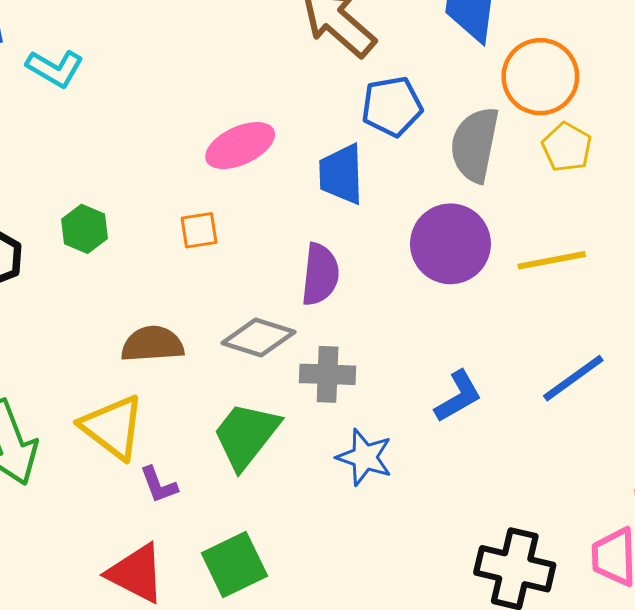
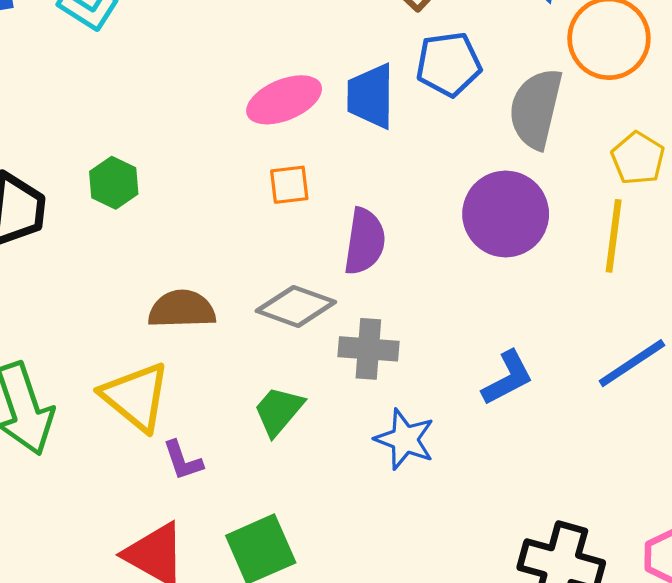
yellow pentagon: (567, 147) -> (638, 158), moved
blue trapezoid: (341, 174) -> (371, 96), moved
orange square: (199, 230) -> (289, 185), moved
yellow line: (552, 260) -> (614, 236), turned -74
green trapezoid: (246, 435) -> (279, 411), size x0.7

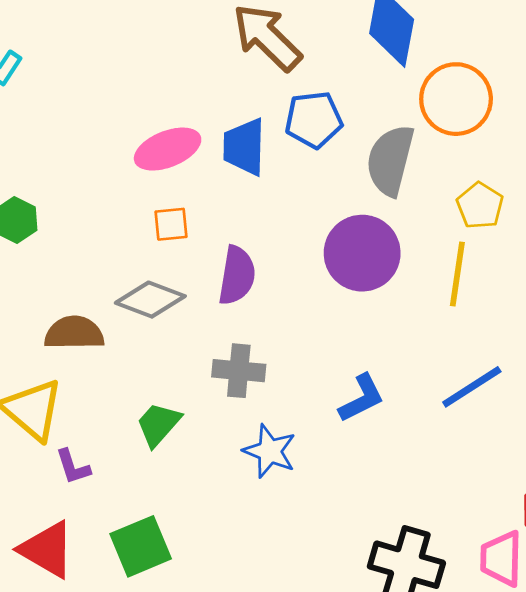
gray diamond: (296, 306) -> (150, 300), moved

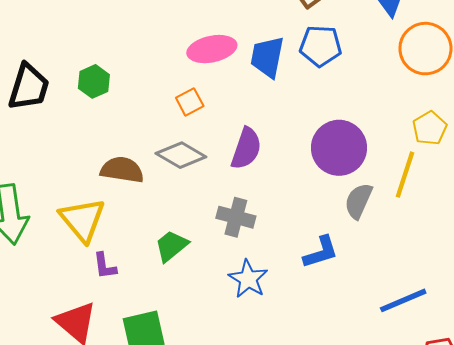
gray semicircle: (390, 160) -> (358, 201), moved, size x0.7
orange square: (171, 224) -> (190, 102), moved, turned -32
blue line: (472, 387) -> (403, 300), moved

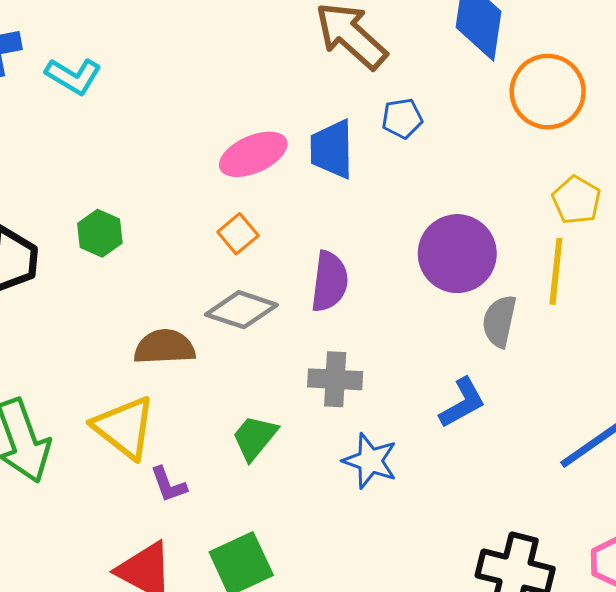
blue pentagon: (321, 46) -> (402, 118), size x0.7

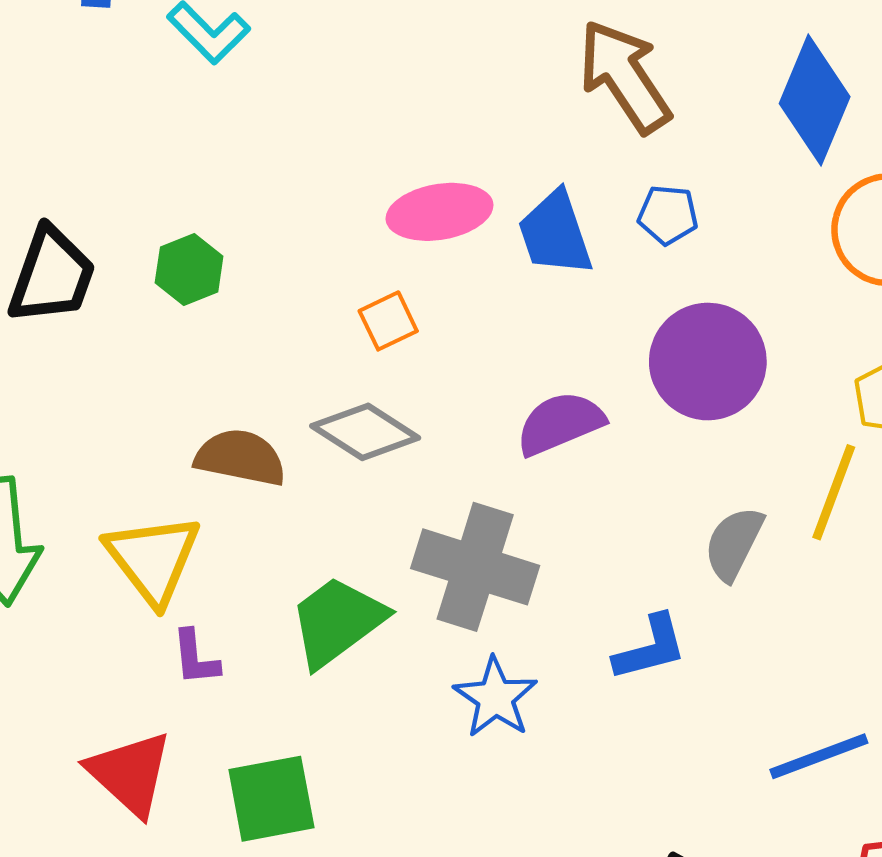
blue trapezoid: (332, 149) -> (555, 233), turned -32
purple circle: (457, 254) -> (708, 362), moved
purple semicircle: (329, 281) -> (560, 423), moved, turned -134
gray cross: (335, 379) -> (475, 567), size x1.5
green trapezoid: (255, 438) -> (337, 621), size x1.4

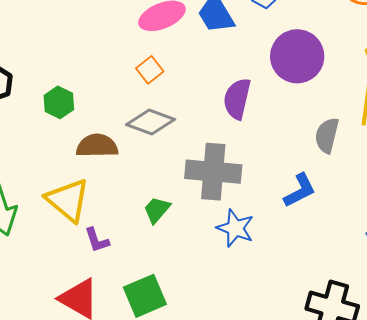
green hexagon: (189, 269) -> (59, 102), moved
purple semicircle: (560, 423) -> (237, 99), turned -42
green trapezoid: (337, 621) -> (157, 210), size x0.6

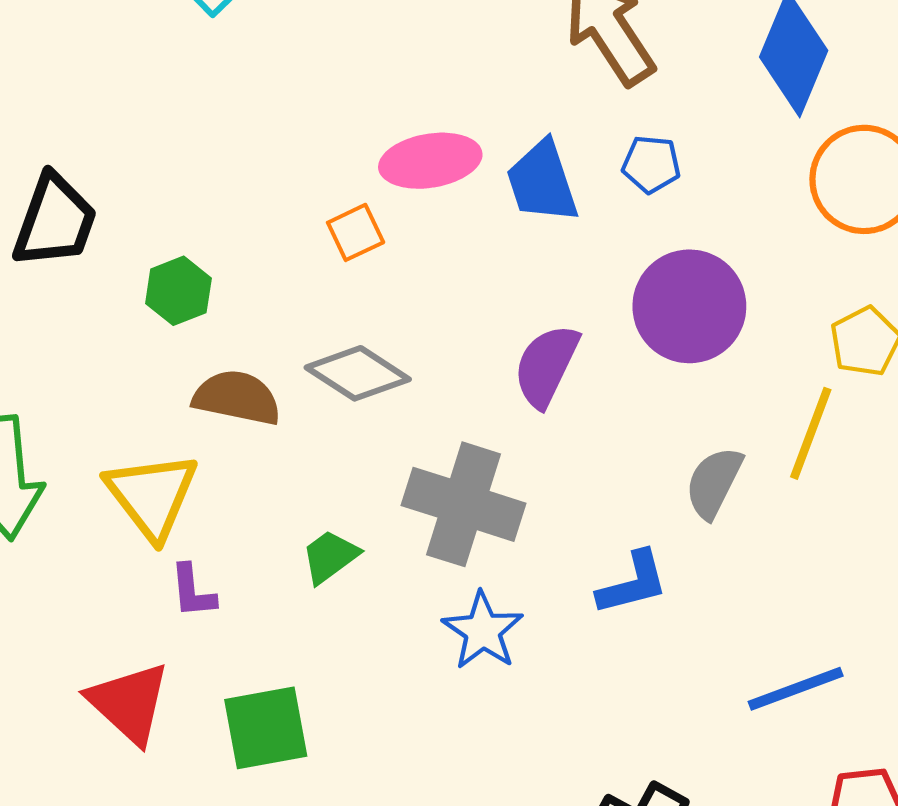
orange square: (150, 70) -> (356, 232), moved

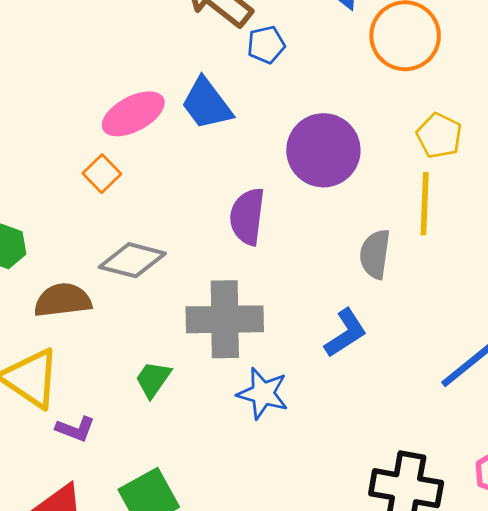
blue pentagon: (651, 164) -> (266, 45), moved
purple L-shape: (193, 591) -> (75, 429), turned -45

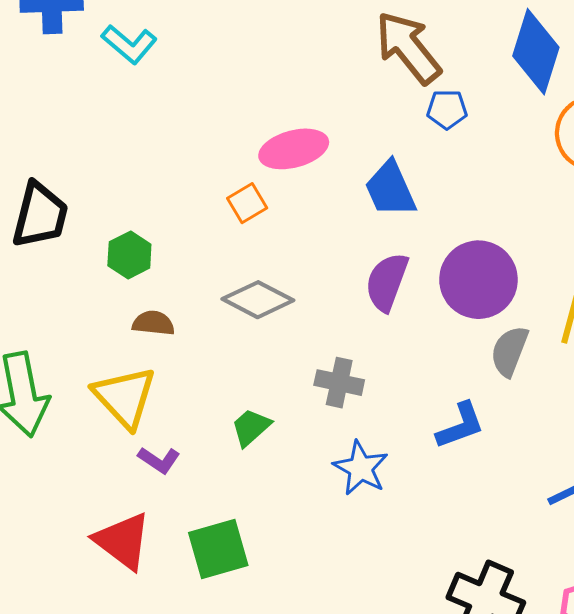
blue trapezoid: (207, 104) -> (390, 189), moved
purple circle: (323, 150) -> (478, 280), moved
brown semicircle: (63, 300) -> (153, 323), moved, size x0.7
gray cross: (225, 319) -> (339, 383), size x0.6

